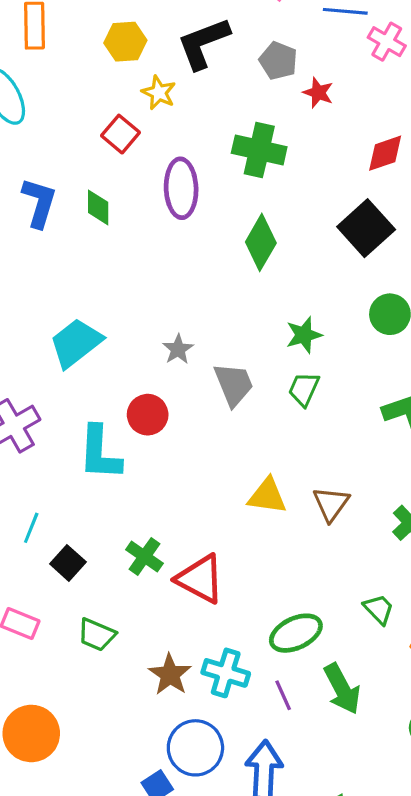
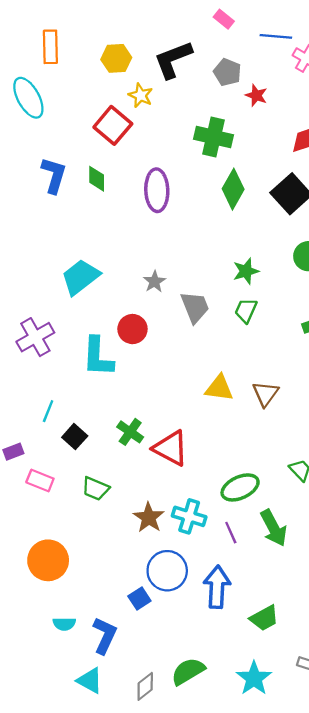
red square: (121, 134) -> (113, 125), size x1.4
purple ellipse: (181, 188) -> (157, 190), moved
green diamond: (261, 242) -> (233, 189), moved

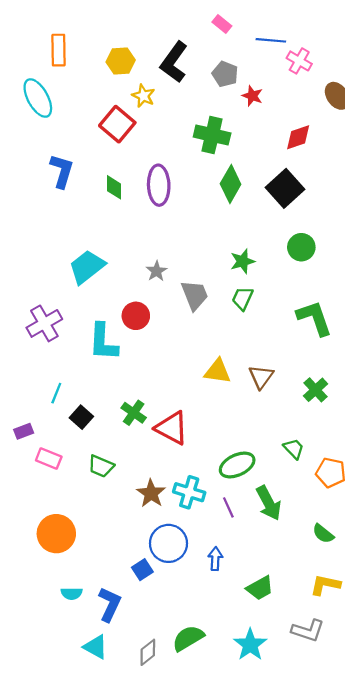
black L-shape: (173, 60) -> (174, 62), turned -33
green diamond: (97, 179) -> (114, 187), moved
blue arrow: (217, 587) -> (215, 559), size x0.6

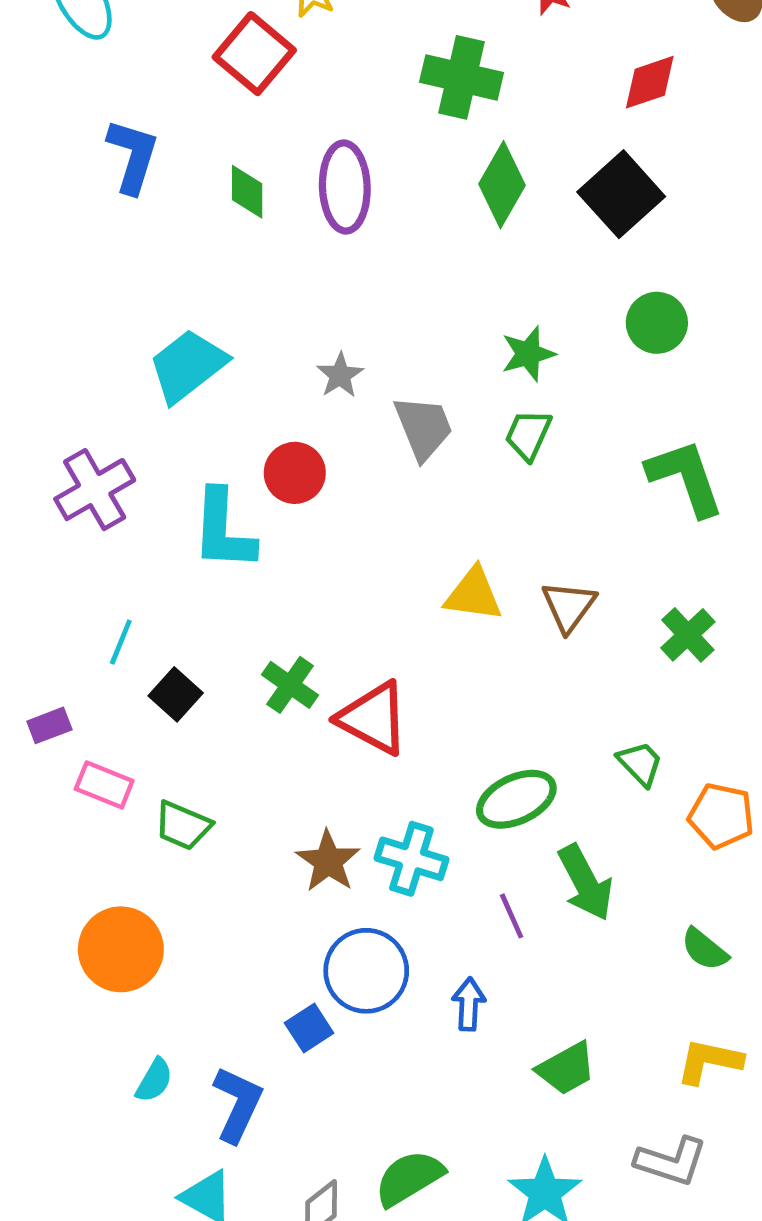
green trapezoid: (101, 466) -> (183, 825), moved
purple line: (228, 507) -> (512, 916), moved
cyan semicircle: (72, 594) -> (154, 1080), turned -60

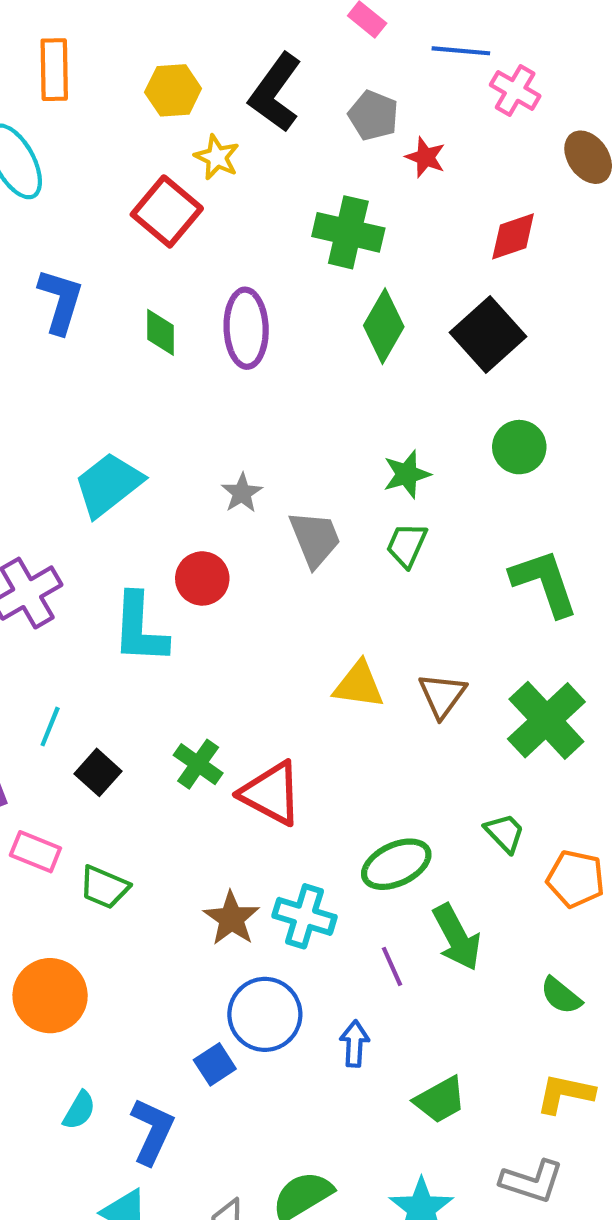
green cross: (688, 635) -> (546, 720), size x1.6

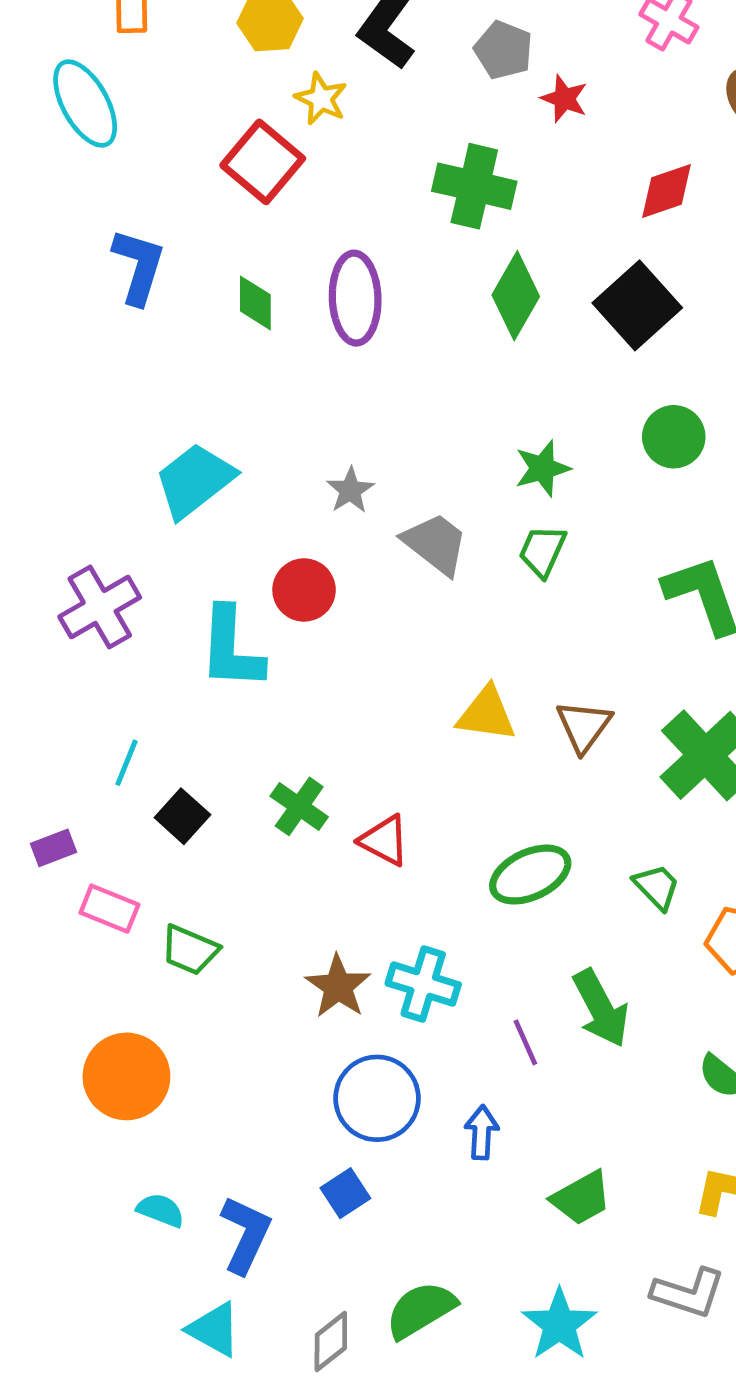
gray trapezoid: (315, 539) -> (435, 544), turned -30
red triangle: (271, 793) -> (384, 840), size x0.7
green ellipse: (396, 864) -> (530, 875), moved
blue square: (215, 1064) -> (345, 1193), moved
cyan semicircle: (79, 1110) -> (161, 1210), turned -99

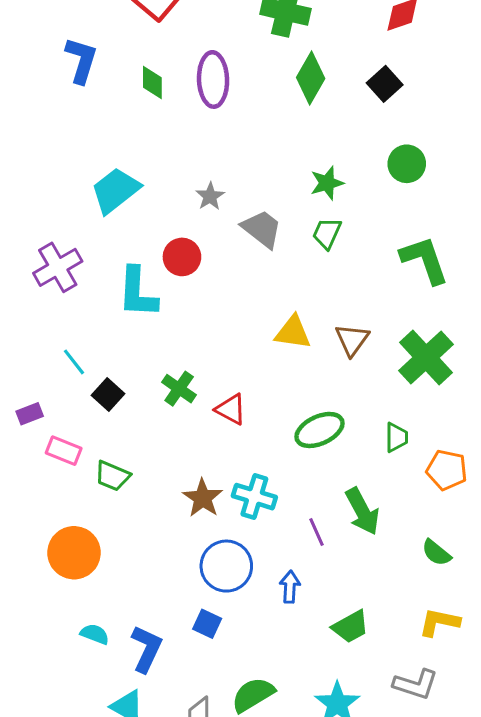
black square: (637, 305) -> (385, 84), size x0.7
cyan line: (126, 763) -> (74, 362), turned -60
green trapezoid: (657, 887) -> (396, 437), turned 44
blue square: (345, 1193) -> (207, 624), turned -32

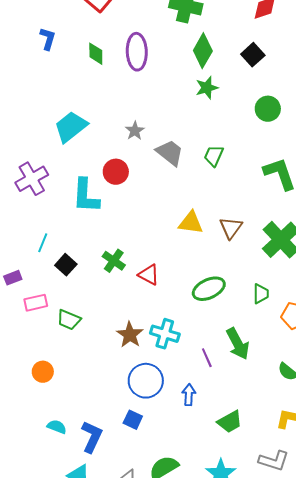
blue L-shape: (81, 60) -> (48, 39), size x0.7
green star: (327, 183) -> (207, 88), moved
cyan line: (74, 362) -> (43, 243), turned 60
pink rectangle: (64, 451) -> (36, 303), turned -35
orange circle: (74, 553) -> (43, 372), size x0.6

